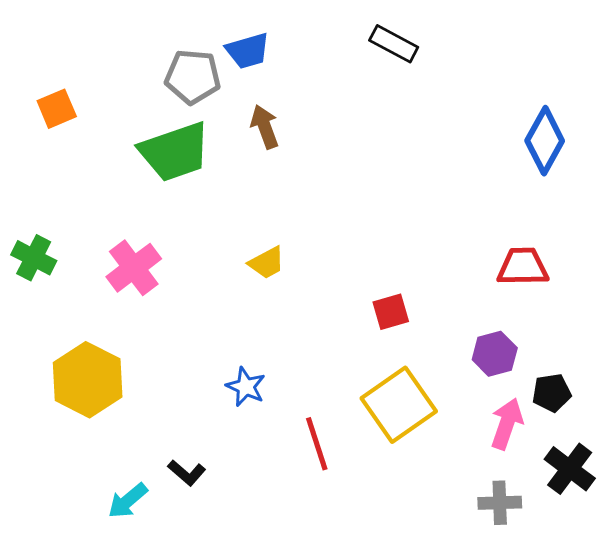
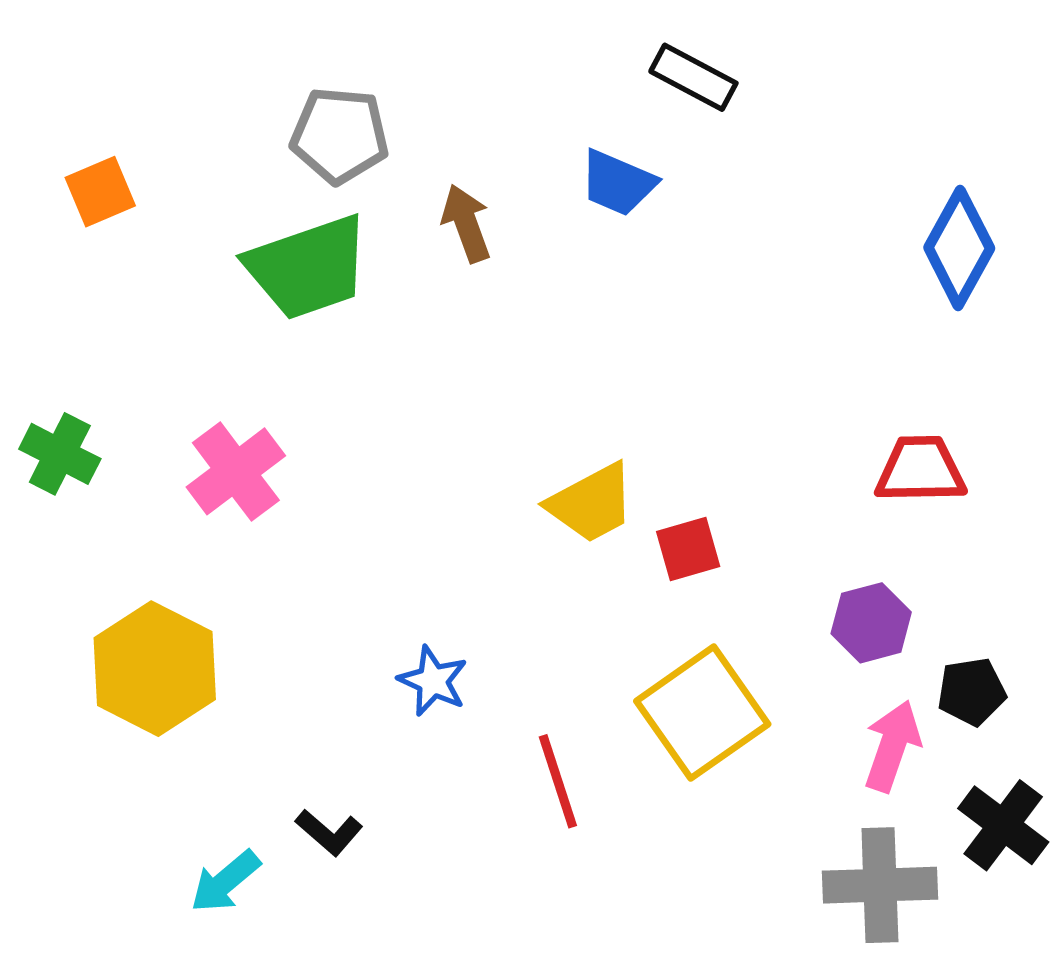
blue trapezoid: (248, 51) -> (618, 183), moved, turned 39
yellow trapezoid: (267, 263) -> (591, 503), moved, size x1.4
gray cross: (500, 503) -> (880, 885), size x1.5

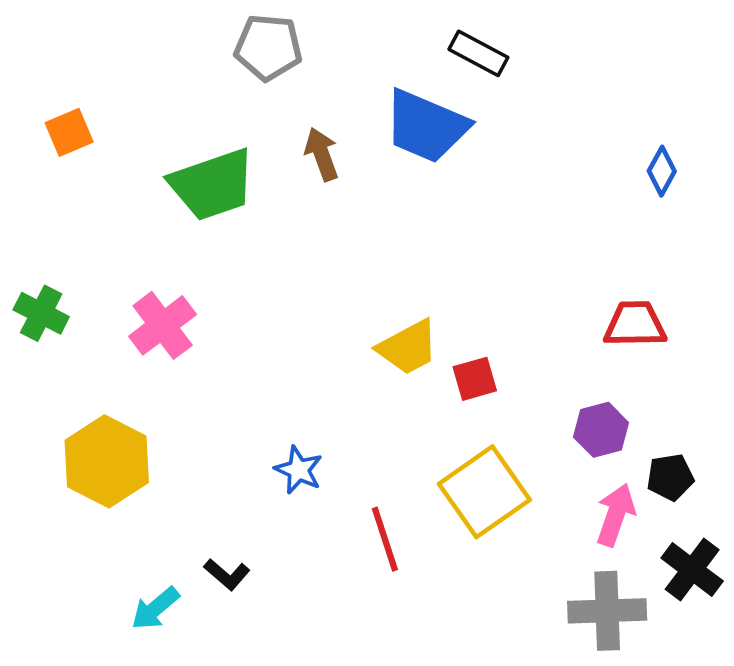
gray pentagon: (340, 135) -> (268, 47), moved
blue trapezoid: (618, 183) -> (426, 126), size x1.6
blue diamond: (959, 248) -> (662, 171), size x0.6

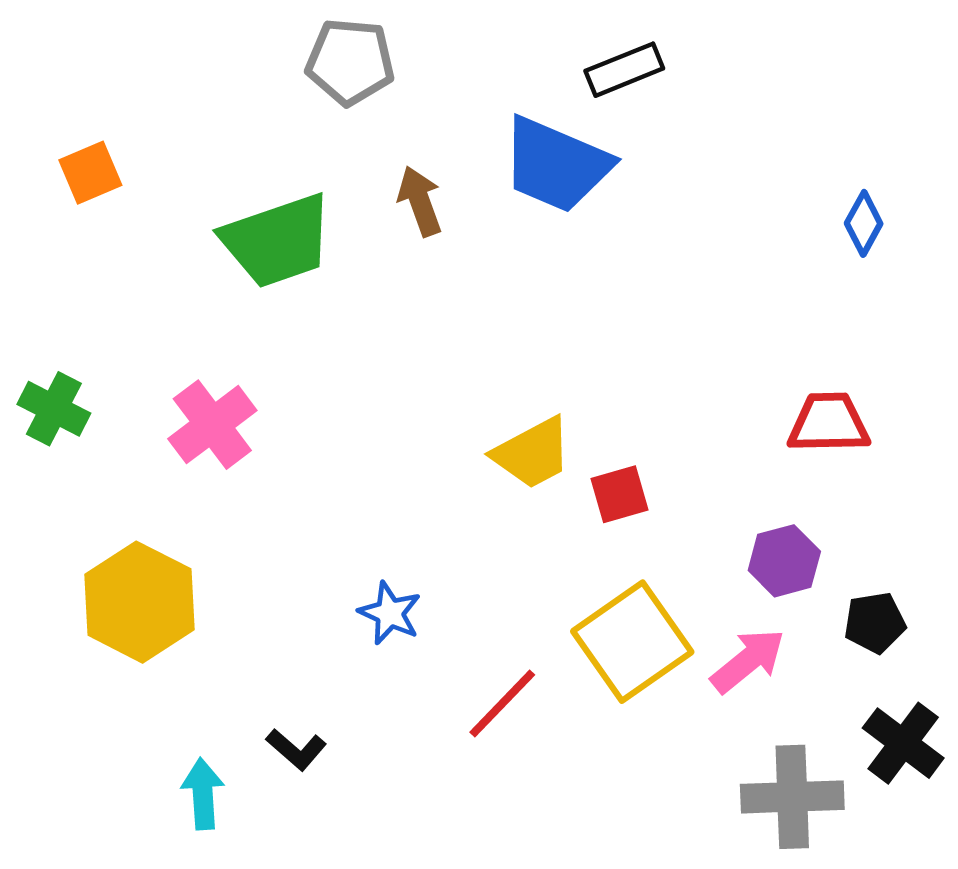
black rectangle: (478, 53) -> (624, 70), turned -50
pink arrow: (616, 515) -> (748, 661), moved, turned 32
red line: (385, 539) -> (502, 703), turned 62
cyan arrow: (155, 608) -> (203, 794), turned 126

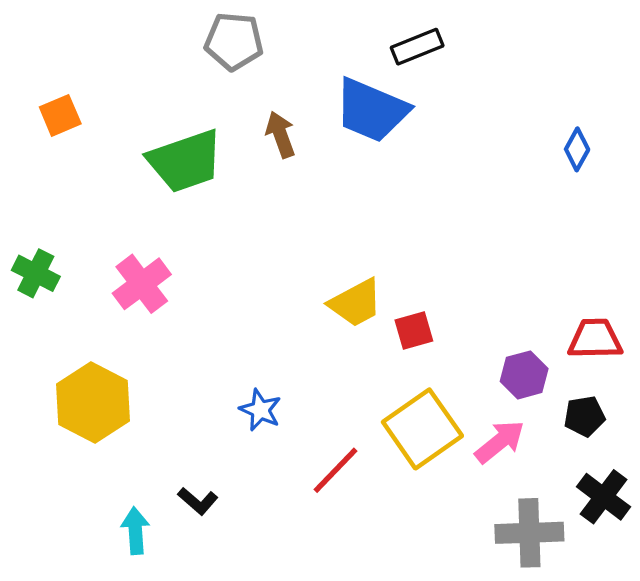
red trapezoid: (829, 423) -> (595, 339), moved

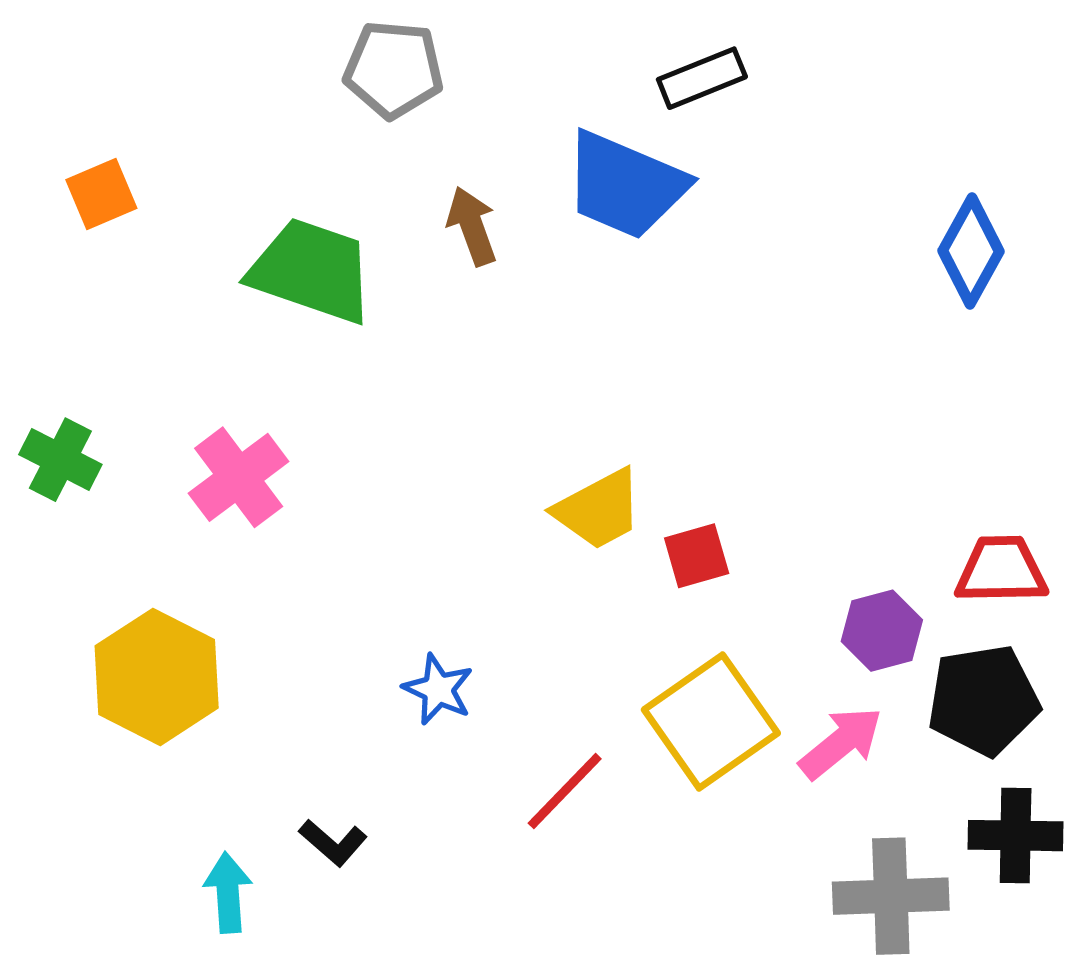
blue diamond: (577, 149) -> (971, 251), size x1.5
green trapezoid: (185, 161) -> (312, 271), turned -142
black pentagon: (584, 416) -> (983, 700), size x1.6
black cross: (604, 497) -> (1016, 836), turned -36

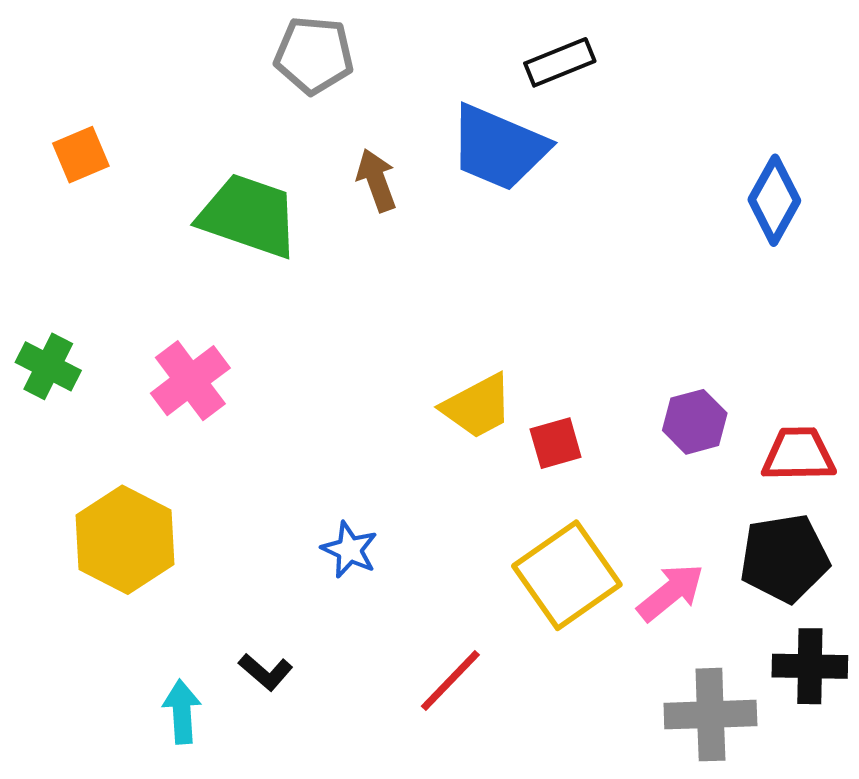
purple hexagon: (882, 631) -> (695, 422), moved
red line: (565, 791) -> (450, 680), moved

